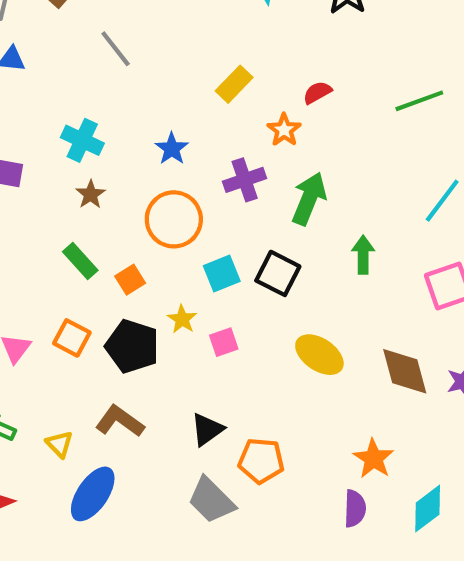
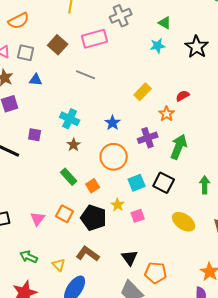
gray line: (116, 49) -> (86, 75), turned -30
green arrow: (363, 255) -> (205, 185), moved
black triangle: (207, 429) -> (130, 258), turned -30

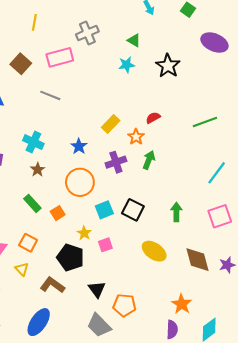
yellow rectangle: (143, 92) -> (111, 124), moved
green arrow: (179, 147) -> (149, 160), moved, size x0.7
black pentagon: (94, 218) -> (70, 257), moved
yellow triangle: (59, 265) -> (22, 269), moved

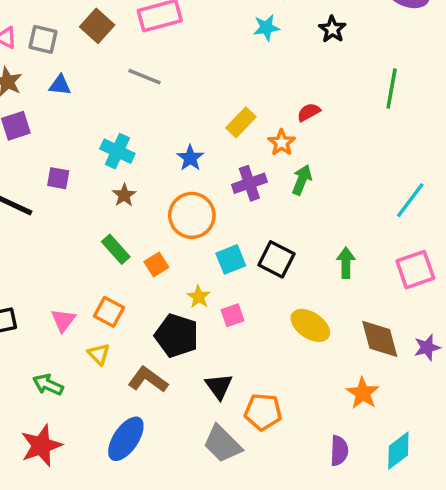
black star: (168, 66) -> (332, 29), size x0.7
green line: (205, 122) -> (392, 88), moved, turned -60
orange star: (182, 304) -> (363, 393), moved

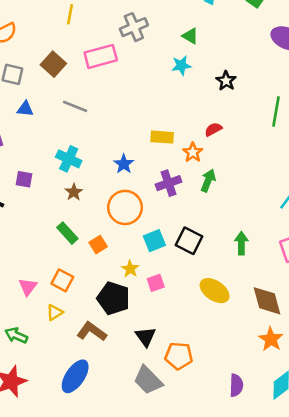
black star: (332, 29) -> (226, 81), moved
gray line: (144, 77) -> (75, 106), moved
yellow rectangle: (241, 122) -> (162, 137), turned 50
yellow triangle: (99, 354) -> (55, 312), turned 42
orange star: (363, 393) -> (271, 339), moved

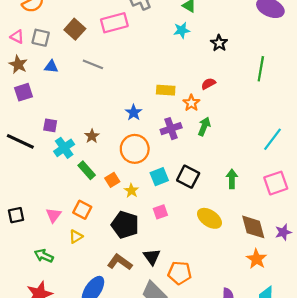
cyan cross: (69, 159) -> (64, 148), moved, turned 30
yellow star: (130, 269) -> (131, 191), moved
brown L-shape: (92, 332) -> (120, 262), moved

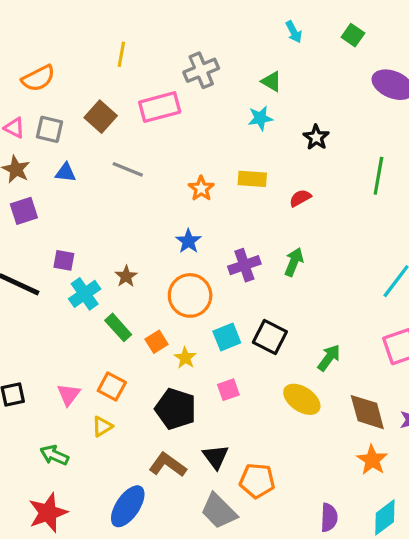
yellow rectangle: (166, 90) -> (252, 179), moved
orange star: (191, 103) -> (201, 188), moved
green arrow: (232, 179) -> (329, 358), moved, turned 36

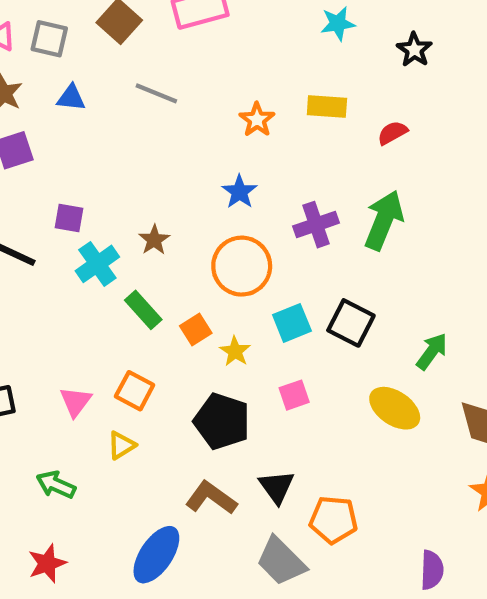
green arrow: (294, 262) -> (384, 220), size x1.5
red star: (48, 513) -> (47, 563), size x0.7

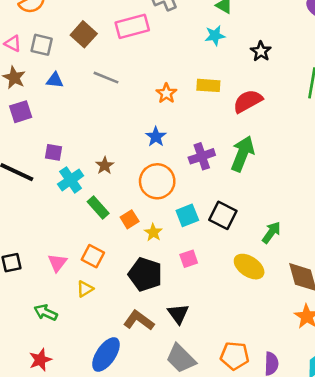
red semicircle: (392, 133) -> (248, 101), size x1.6
orange pentagon: (333, 520) -> (235, 356), moved

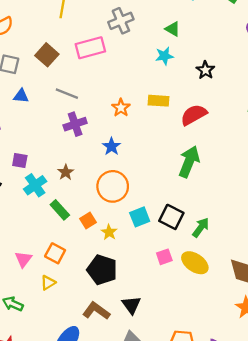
purple cross: (202, 156) -> (75, 124), moved
green arrow: (271, 232) -> (201, 227), moved
pink square: (189, 259) -> (164, 257), moved

